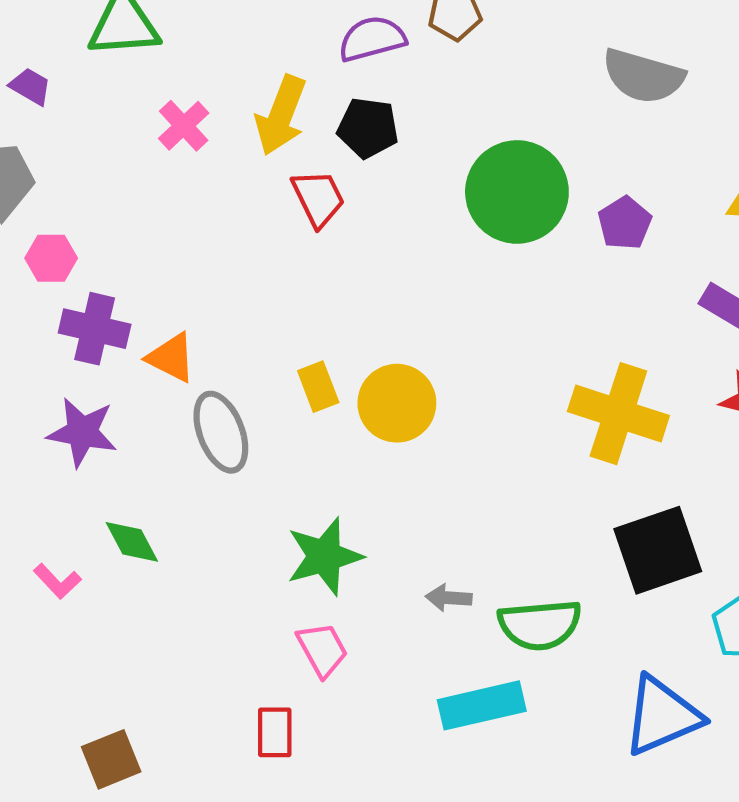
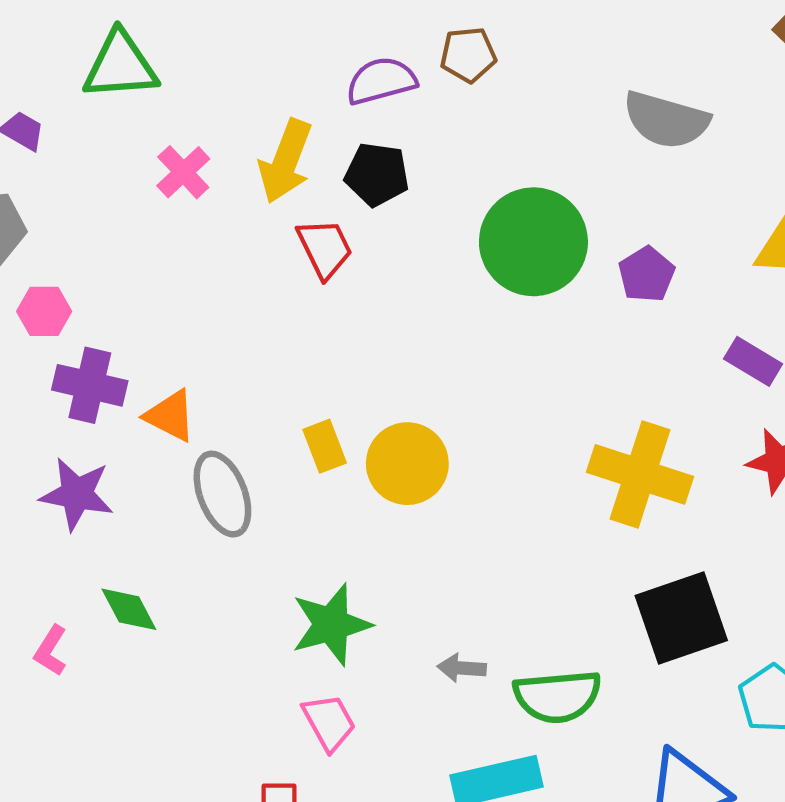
pink L-shape: (57, 581) -> (51, 651), turned 75

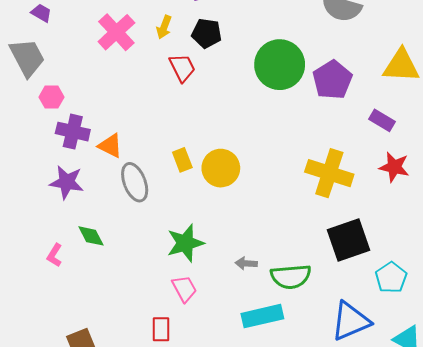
yellow arrow: (286, 161) -> (164, 27), size x0.6
pink cross: (183, 172) -> (116, 32), size x1.5
purple pentagon: (647, 274) -> (332, 80), size x1.5

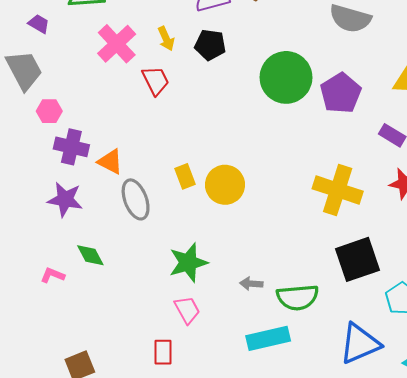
yellow arrow: (164, 27) -> (166, 39), turned -45
red trapezoid: (182, 68) -> (156, 81), moved
pink L-shape: (55, 255) -> (52, 275), turned 80

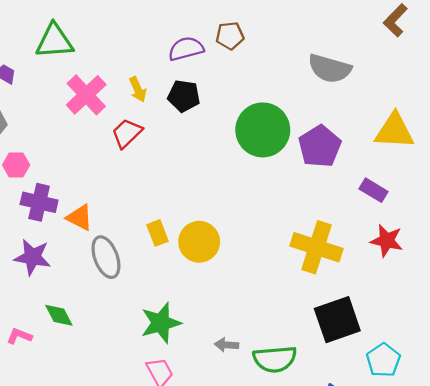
red trapezoid: (156, 81) -> (127, 133), turned -108

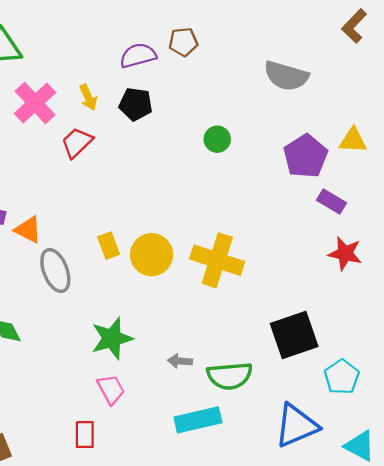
green circle: (263, 130) -> (217, 139), size x0.5
yellow triangle: (394, 131) -> (353, 140), size x0.7
purple pentagon: (320, 146) -> (305, 156), moved
yellow cross: (316, 247) -> (217, 260), moved

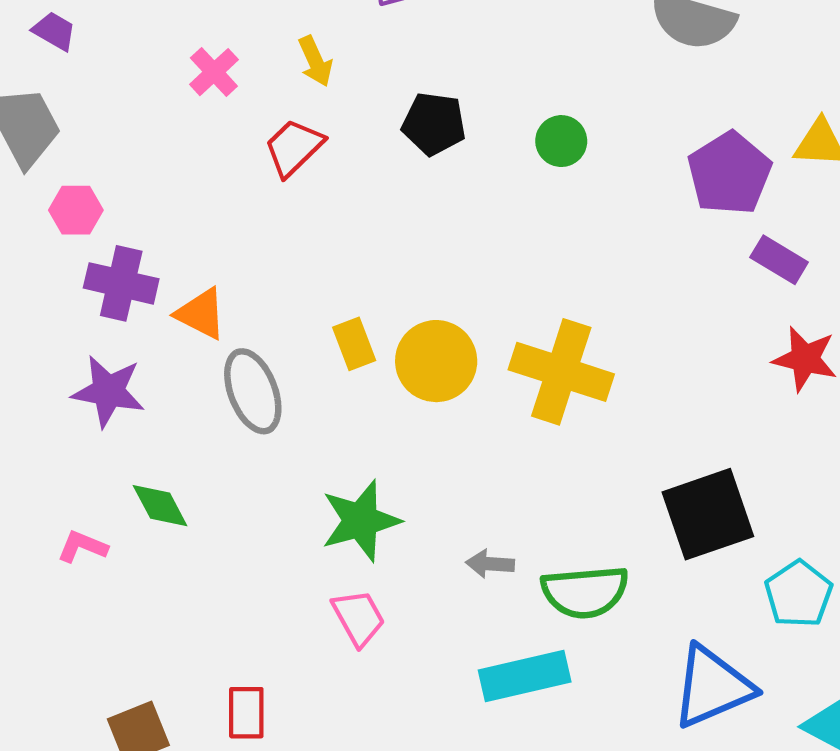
pink cross: (35, 103) -> (214, 72), size x0.6
black pentagon: (136, 104) -> (434, 124), moved
red rectangle: (85, 435) -> (246, 713), moved

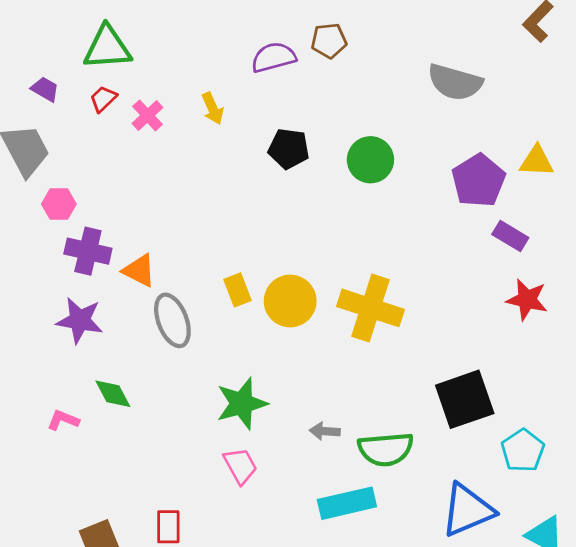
green circle: (561, 141) -> (370, 160), size x1.4
red trapezoid: (294, 148) -> (103, 99), moved, size x0.7

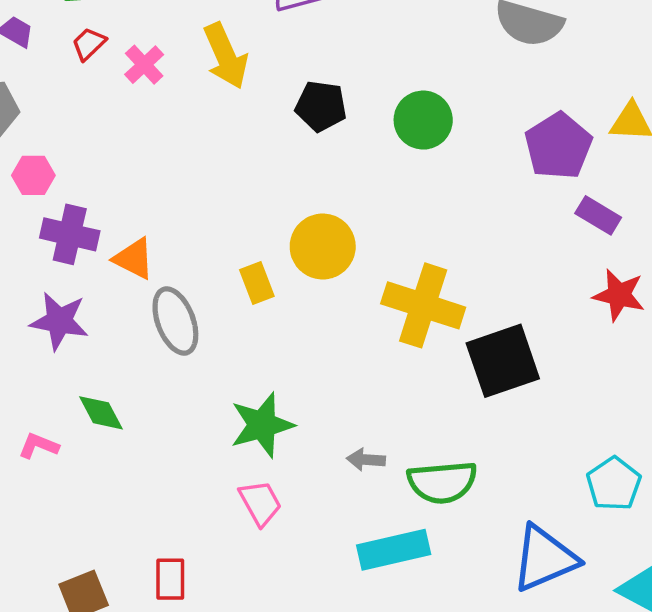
yellow arrow: (213, 109) -> (226, 56), size x1.6
yellow circle: (290, 301) -> (323, 247), moved
black square: (465, 399) -> (503, 361), moved

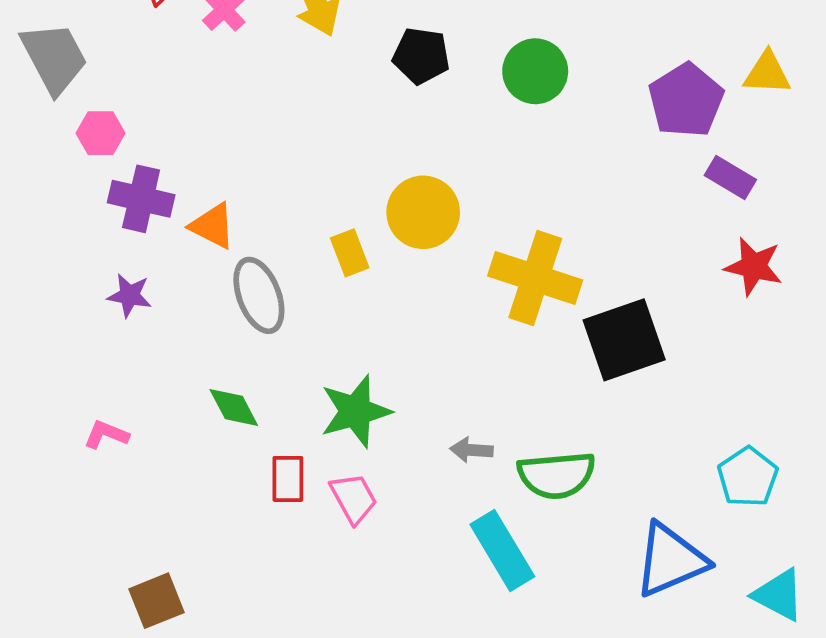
purple star: (59, 321) -> (129, 295), size x0.7
green diamond: (101, 413) -> (234, 407), moved
cyan rectangle: (394, 550) -> (502, 550), turned 72
red rectangle: (170, 579) -> (288, 479), moved

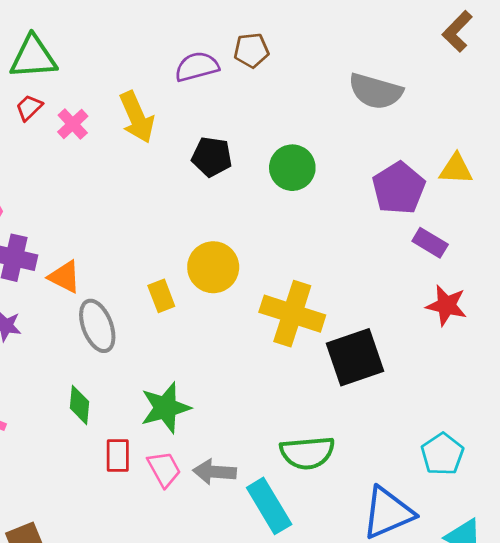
green diamond: (234, 407) -> (80, 405), turned 33
gray arrow: (471, 450) -> (215, 472), moved, size x1.4

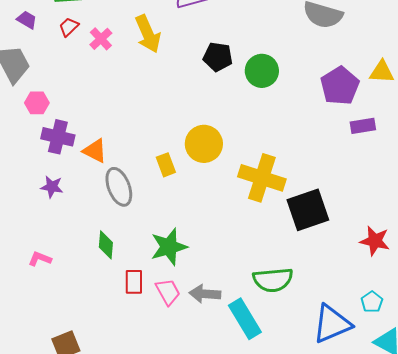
black pentagon: (212, 157) -> (218, 57), moved
purple rectangle: (430, 243) -> (363, 126), turned -40
red star: (446, 305) -> (375, 241), moved
cyan pentagon: (442, 454) -> (372, 302), moved, size x0.7

